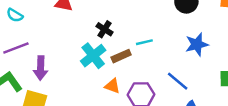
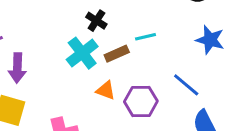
blue star: (197, 44) -> (210, 40), turned 30

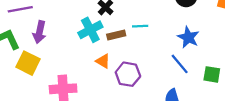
blue line: (186, 85) -> (180, 64), moved

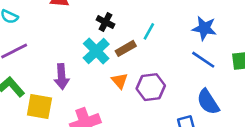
cyan line: (140, 26) -> (149, 31), turned -42
purple arrow: (40, 32) -> (62, 77), moved
orange triangle: (103, 61) -> (120, 81), turned 35

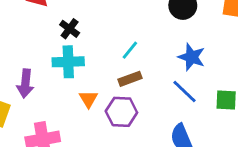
black cross: (105, 22) -> (70, 29), moved
brown rectangle: (126, 48) -> (130, 79), moved
cyan cross: (96, 51) -> (68, 62), turned 32

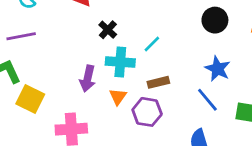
cyan line: (130, 50) -> (152, 44), moved
cyan cross: (68, 62) -> (120, 62), moved
purple arrow: (25, 83) -> (88, 79), moved

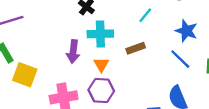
cyan line: (152, 44) -> (145, 15), moved
purple hexagon: (147, 112) -> (101, 90), moved

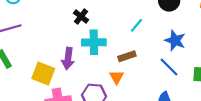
orange triangle: (101, 65) -> (117, 77), moved
yellow square: (25, 75) -> (43, 74), moved

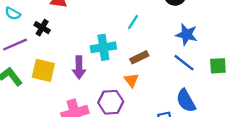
black cross: (81, 16) -> (42, 28), moved
cyan line: (136, 25) -> (133, 22), moved
yellow square: (43, 74) -> (43, 70), moved

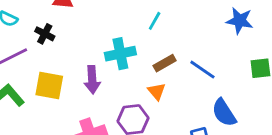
blue star: (187, 35) -> (240, 21), moved
blue line: (184, 63) -> (202, 70), moved

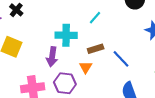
purple arrow: (92, 80) -> (52, 57), moved

